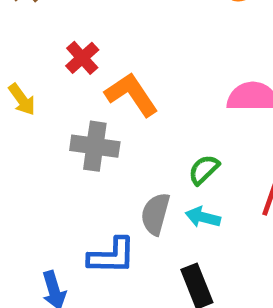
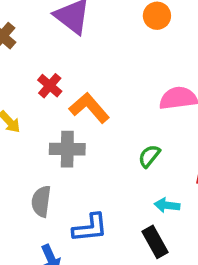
gray semicircle: (155, 214) -> (41, 201), moved
cyan arrow: (203, 217) -> (167, 205), moved

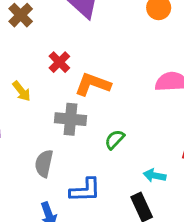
orange L-shape: (89, 108) -> (93, 84), turned -33
green semicircle: (149, 156) -> (115, 140), moved

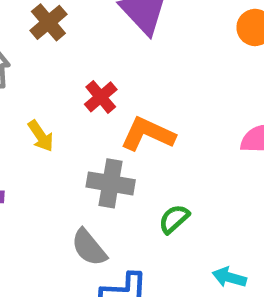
gray semicircle: (44, 163) -> (89, 247), moved, turned -56

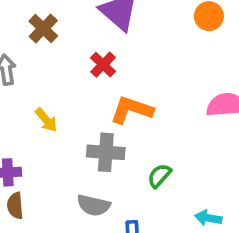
red cross: (101, 97) -> (103, 65), moved
gray semicircle: (89, 247) -> (94, 205), turned -32

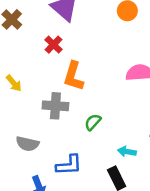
orange L-shape: (132, 110) -> (73, 76), turned -92
gray semicircle: (94, 205) -> (27, 144), moved

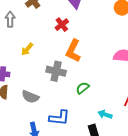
yellow arrow: (14, 83) -> (27, 49), turned 72

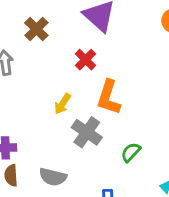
yellow arrow: (27, 49) -> (62, 104), moved
gray cross: (56, 71) -> (87, 132), turned 30

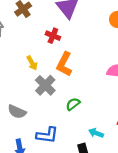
red cross: (86, 60) -> (53, 36), turned -32
yellow arrow: (62, 104) -> (32, 63), turned -72

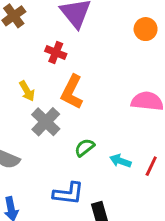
cyan arrow: (96, 133) -> (120, 161), moved
blue L-shape: (47, 135) -> (68, 193), moved

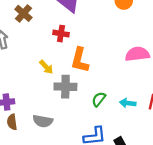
gray cross: (46, 122) -> (65, 87), turned -30

